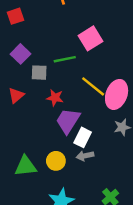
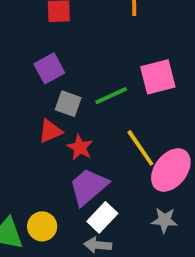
green line: (65, 59) -> (111, 96), turned -30
red triangle: (16, 95) -> (50, 131), moved
yellow circle: (56, 161) -> (42, 226), moved

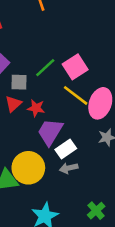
pink square: (158, 77) -> (75, 67), moved
white rectangle: (102, 217) -> (66, 149), turned 30
yellow circle: (42, 226) -> (28, 168), size x1.6

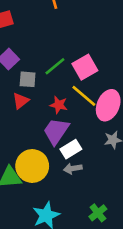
red star: (36, 108) -> (59, 105), moved

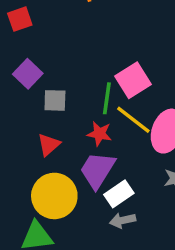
green line: (55, 66) -> (107, 98), moved, turned -40
red triangle: (21, 101) -> (49, 145), moved
yellow circle: (32, 166) -> (54, 196), moved

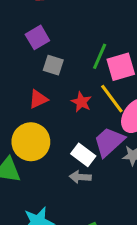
green line: (107, 98) -> (100, 56), moved
purple trapezoid: (97, 170) -> (109, 142), moved
white rectangle: (119, 194) -> (83, 155), turned 55

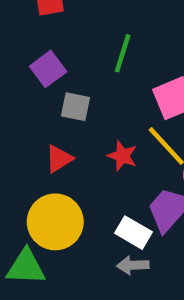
green line: (100, 56) -> (123, 53), moved

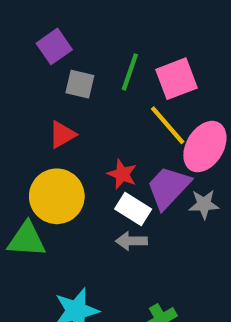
green line: (123, 53) -> (130, 72), moved
red star: (122, 156) -> (122, 174), moved

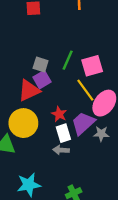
purple square: (54, 46) -> (42, 80), moved
red triangle: (62, 135) -> (29, 90), size x1.5
white rectangle: (133, 209) -> (63, 133), turned 36

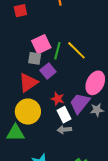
pink square: (92, 66) -> (41, 44), moved
purple square: (42, 80) -> (48, 71), moved
yellow line: (85, 90) -> (76, 50), moved

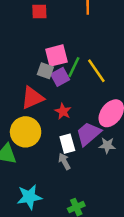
purple square: (48, 71) -> (60, 77), moved
red star: (58, 99) -> (63, 111), moved
gray arrow: (64, 130) -> (64, 161), turned 56

